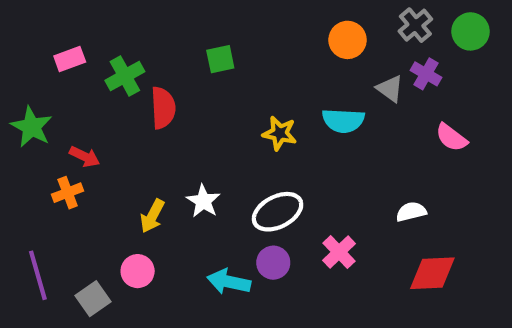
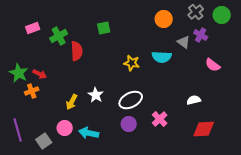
green star: (32, 127) -> (19, 73), moved
cyan arrow: (229, 282) -> (89, 133), moved

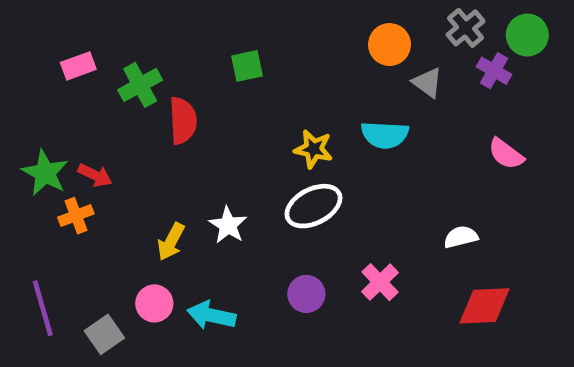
purple cross: (201, 35) -> (494, 71), moved
gray triangle: (184, 42) -> (428, 83), moved
white ellipse: (131, 100) -> (313, 206), moved

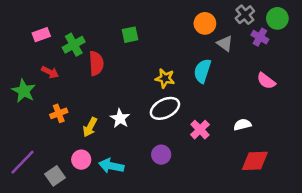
cyan semicircle: (385, 135) -> (202, 71), turned 105
red arrow: (95, 175) -> (50, 72), moved
orange cross: (76, 216) -> (59, 113), moved
pink cross: (380, 282) -> (200, 130), moved
purple line: (43, 308) -> (22, 162), turned 60

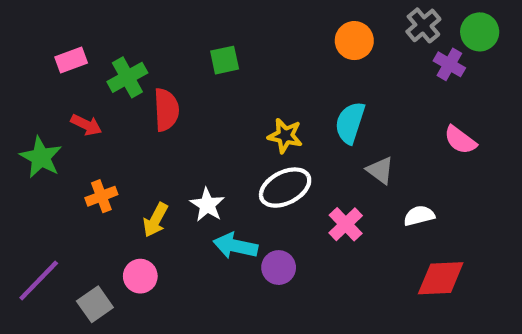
gray triangle: (225, 43) -> (380, 170), moved
cyan arrow: (111, 166) -> (235, 246), moved

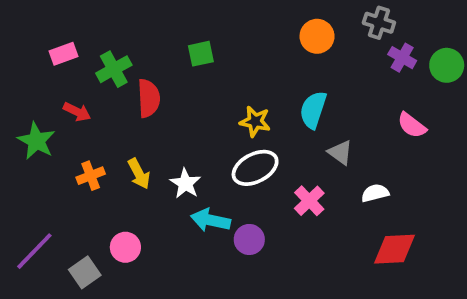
gray cross: (423, 25) -> (379, 23), turned -32
green circle: (480, 32) -> (447, 65), moved
yellow arrow: (155, 220) -> (139, 174), moved, turned -56

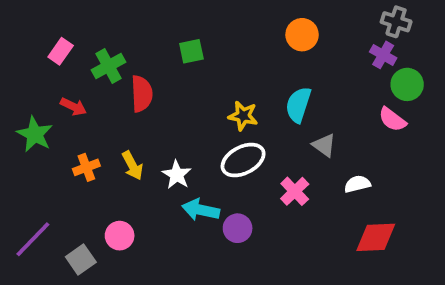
gray cross: (379, 23) -> (396, 22), moved
pink rectangle: (63, 54) -> (61, 51), turned -35
green circle: (447, 65) -> (407, 84), moved

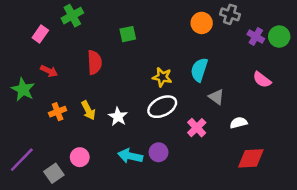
gray cross: (396, 22) -> (230, 14), moved
green cross: (108, 66) -> (72, 16), moved
green circle: (407, 84) -> (279, 37), moved
cyan arrow: (201, 210) -> (130, 156), moved

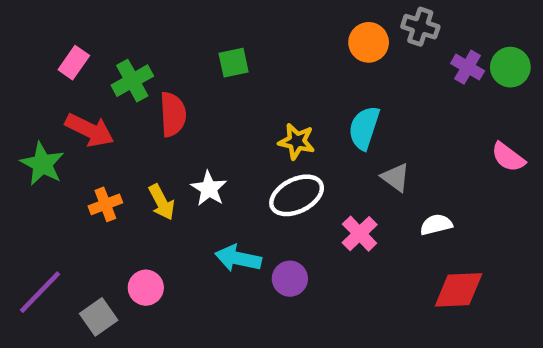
green cross: (72, 16) -> (132, 81), moved
red arrow: (49, 71) -> (90, 130), size x1.5
pink semicircle: (262, 80) -> (508, 157), moved
white star: (118, 117) -> (209, 189), moved
cyan arrow: (130, 156) -> (238, 258), moved

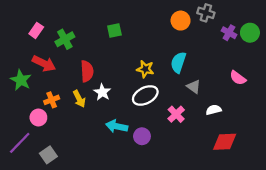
red semicircle: (173, 114) -> (87, 71), moved
pink semicircle: (508, 157) -> (238, 78), moved
pink circle: (146, 288) -> (38, 118), moved

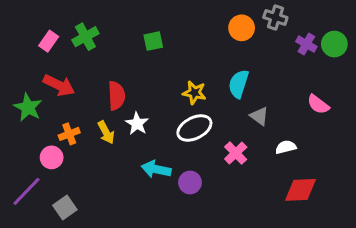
green cross: (65, 39) -> (85, 37), moved

